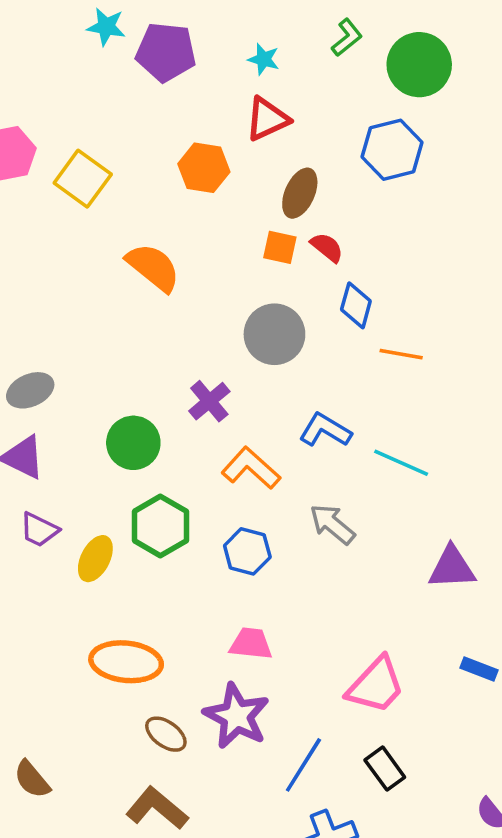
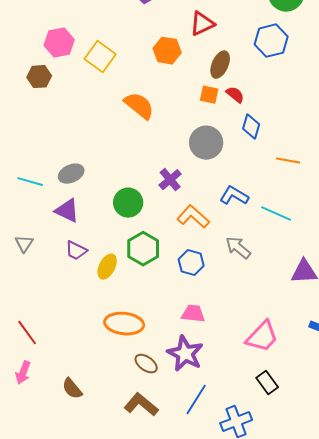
orange line: (401, 354) -> (288, 161), moved
blue line: (303, 765) -> (196, 400), moved

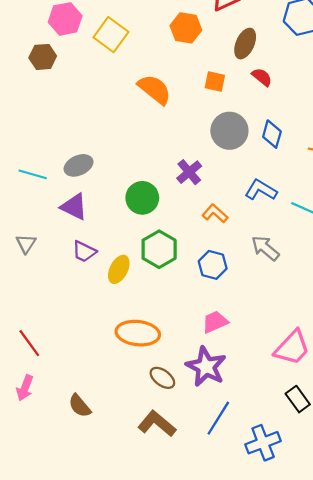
orange square: (209, 95) -> (215, 82), moved
blue diamond: (251, 127) -> (272, 134), moved
orange L-shape: (193, 217) -> (215, 213), size x0.7
pink trapezoid: (193, 314) -> (215, 322), turned -30

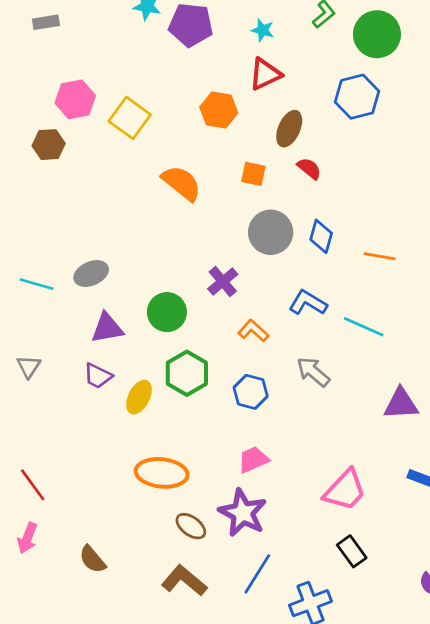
purple triangle: (74, 207) -> (107, 328), moved, turned -36

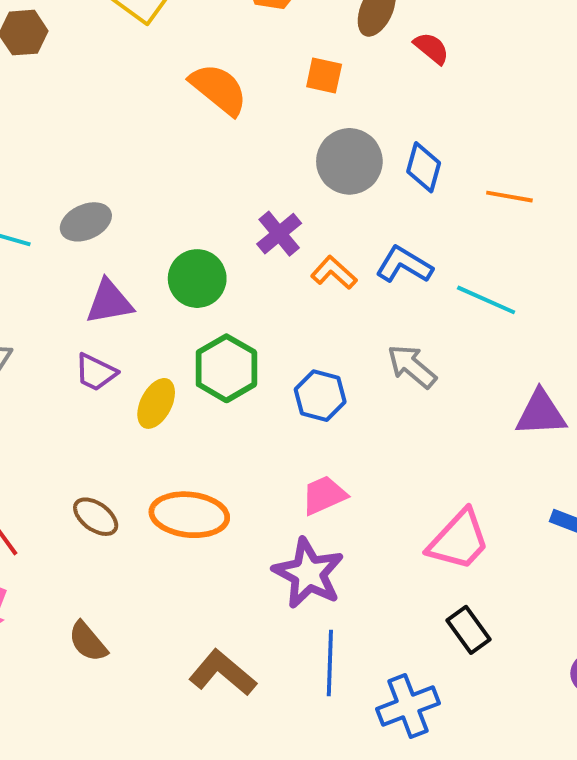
red semicircle: (309, 168) -> (431, 48), moved
orange L-shape: (253, 331) -> (334, 273), moved
brown ellipse: (191, 526) -> (96, 517), moved
blue line: (257, 574) -> (330, 663), turned -30

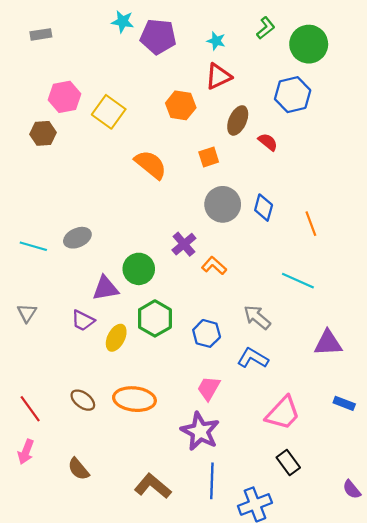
orange square: (324, 75) -> (209, 157), turned -30
orange line: (509, 197) -> (311, 224), turned 60
blue L-shape: (404, 265) -> (253, 358), moved
purple triangle: (109, 302) -> (105, 288), moved
pink trapezoid: (324, 495) -> (209, 388), turned -36

